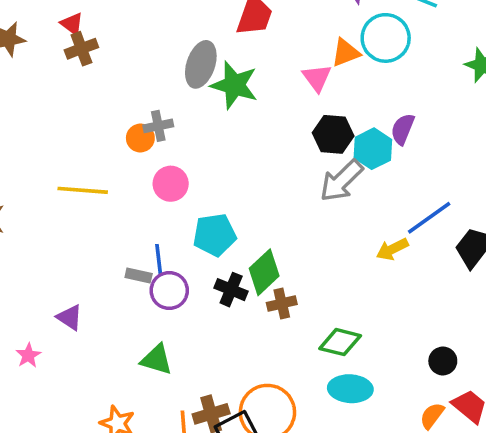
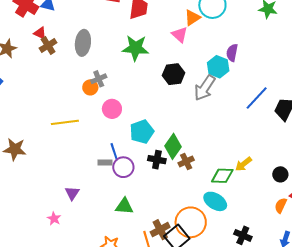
gray ellipse: (201, 64) -> (83, 43), moved
black hexagon: (333, 134) -> (174, 74), moved
yellow arrow: (392, 249) -> (243, 164), moved
purple triangle: (70, 317) -> (72, 193), turned 42
cyan ellipse: (350, 389) -> (215, 201), moved, turned 40

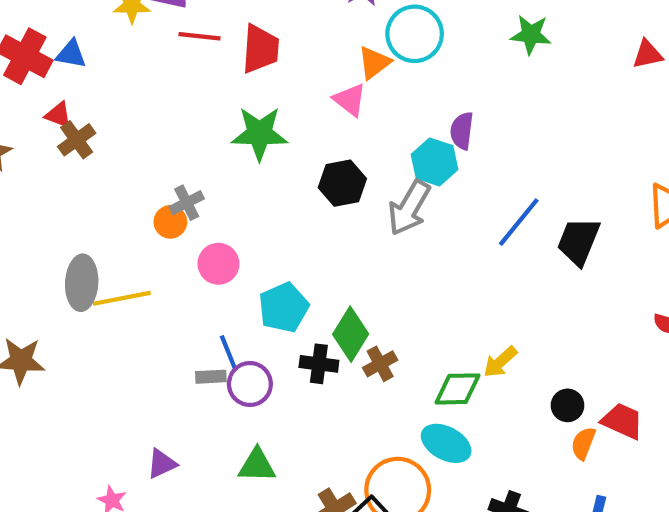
gray ellipse: (83, 43) -> (82, 283), moved
black circle: (280, 174) -> (568, 405), moved
purple triangle: (72, 193) -> (162, 464), moved, turned 35

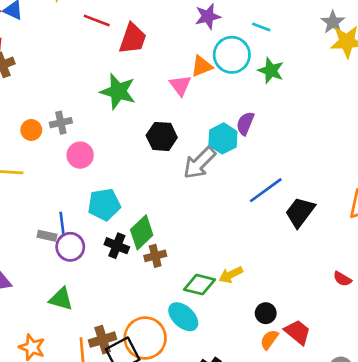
green star: (531, 35) -> (271, 71), moved
orange circle: (170, 222) -> (31, 130), moved
pink circle: (218, 264) -> (80, 155), moved

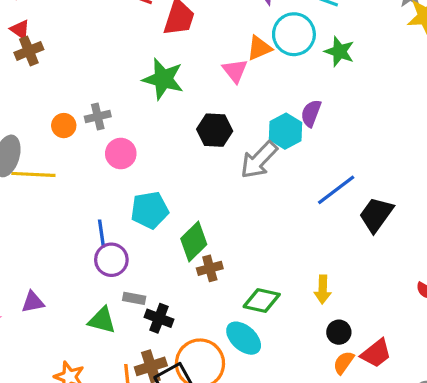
gray rectangle: (47, 236) -> (134, 298), moved
black cross: (117, 246) -> (159, 318), moved
yellow arrow: (231, 275) -> (323, 289), moved, turned -60
red trapezoid: (298, 332) -> (376, 353), turned 104

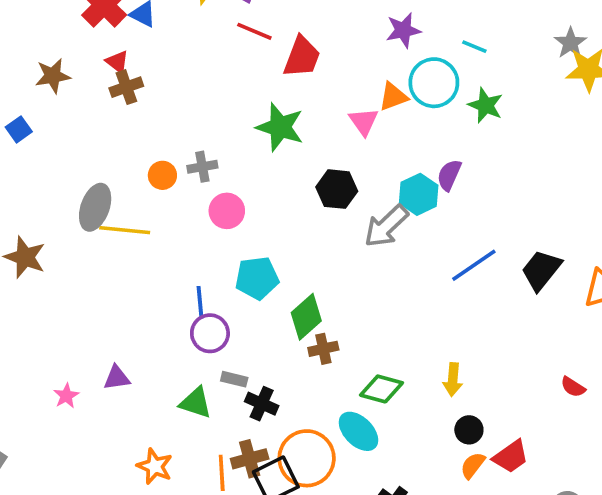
black trapezoid: (376, 215) -> (541, 270), moved

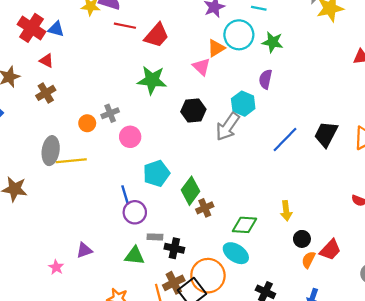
red trapezoid: (302, 57) -> (157, 35), turned 32
brown cross: (126, 87) -> (46, 93), moved
purple semicircle: (449, 175) -> (265, 79), moved

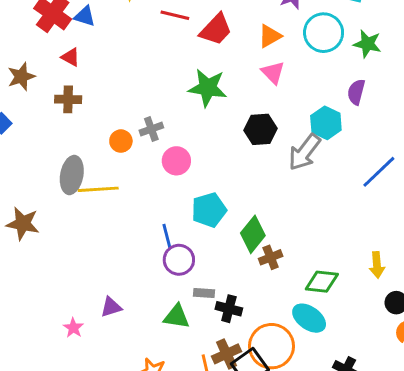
orange triangle: (216, 48) -> (270, 36), moved
brown cross: (46, 93) -> (68, 99), turned 30

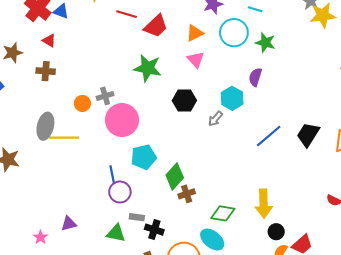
gray arrow: (304, 152) -> (215, 119), size x0.6
pink circle: (176, 161) -> (122, 120), size x1.6
yellow arrow: (377, 265) -> (264, 204), size x1.5

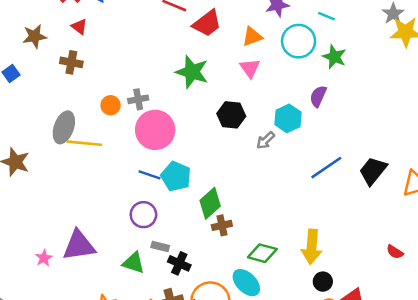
cyan pentagon: (144, 157) -> (176, 176), turned 30
blue line: (112, 175) -> (150, 175), moved, turned -66
purple triangle: (69, 224) -> (79, 246), size x1.8

